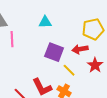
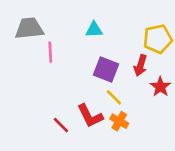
red arrow: (80, 49) -> (140, 65), turned -63
yellow line: (69, 70) -> (114, 97), moved

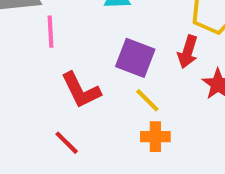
red L-shape: (90, 116) -> (81, 90), moved
orange cross: (119, 121) -> (155, 137), turned -30

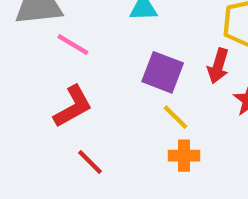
pink line: (50, 32) -> (73, 45), turned -56
red L-shape: (81, 90) -> (73, 106), moved, turned -93

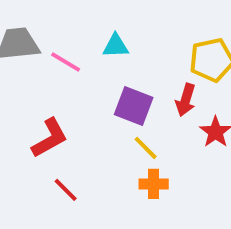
pink line: (73, 45) -> (66, 62), moved

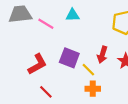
red arrow: (186, 100) -> (102, 55), moved
purple square: (134, 106) -> (69, 58), moved

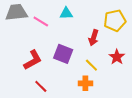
red arrow: (102, 55) -> (94, 38), moved
yellow line: (88, 70) -> (91, 65), moved

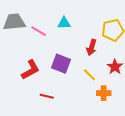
orange cross: (85, 83) -> (104, 93), moved
red line: (41, 86) -> (47, 96), moved, turned -32

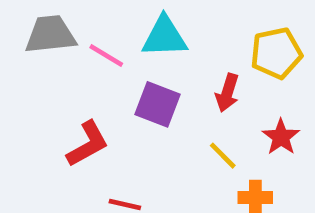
cyan triangle: (64, 23) -> (164, 37), size x1.5
purple square: (61, 64) -> (157, 104), moved

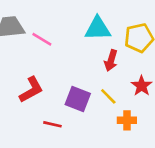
cyan triangle: (164, 37) -> (98, 29), moved
purple square: (157, 104) -> (78, 99), moved

